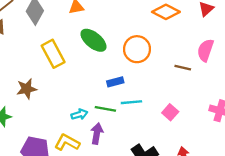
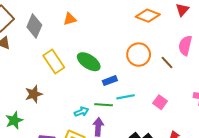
green ellipse: (93, 40) -> (89, 62), moved
orange circle: (137, 49) -> (139, 55), moved
brown line: (183, 68) -> (167, 62), turned 40

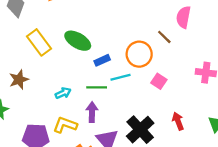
orange circle: (139, 55) -> (139, 54), moved
cyan arrow: (81, 112) -> (63, 93), moved

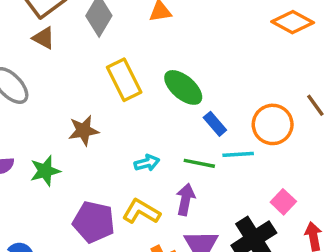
blue rectangle: (102, 60) -> (215, 124), turned 63
pink square: (159, 81) -> (283, 202), moved

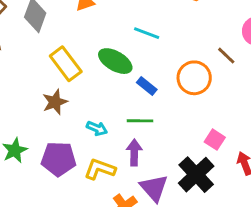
brown star: (84, 131) -> (55, 102), moved
cyan line: (238, 154) -> (147, 33), moved, turned 35
cyan arrow: (147, 163) -> (97, 128), turned 48
purple pentagon: (94, 222) -> (59, 159), moved

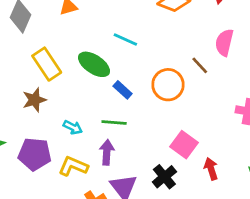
pink square: (215, 140) -> (184, 145), size x1.4
black cross: (196, 175) -> (164, 177), size x0.7

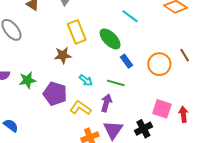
cyan line: (125, 40) -> (130, 16), moved
pink square: (184, 145) -> (162, 109), turned -30
red arrow: (211, 169) -> (183, 114), moved

